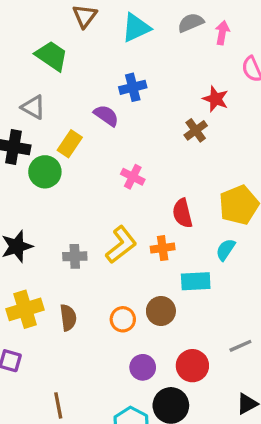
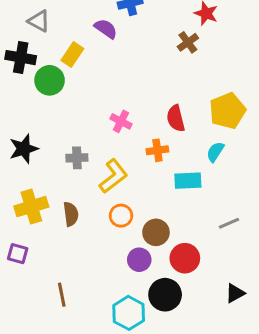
pink cross: (133, 177) -> (121, 121), moved
yellow L-shape: (121, 245) -> (113, 176), moved
brown circle: (161, 311) -> (156, 232), moved
gray line: (240, 346) -> (229, 223), moved

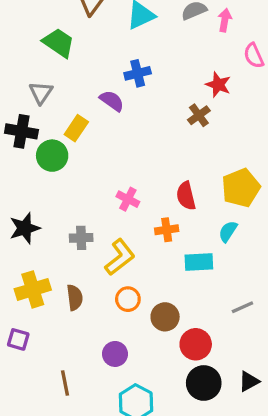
gray triangle: (39, 21) -> (41, 93), turned 35
purple circle: (139, 260) -> (115, 354), moved
black circle: (165, 295) -> (204, 383), moved

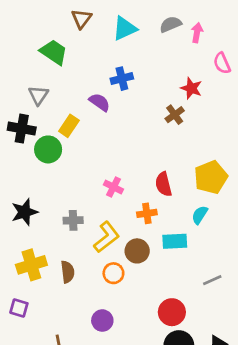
brown circle: (165, 317) -> (137, 251), moved

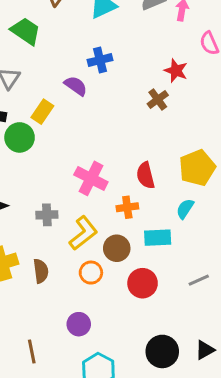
pink cross: (113, 187) -> (91, 178), size x1.5
red circle: (172, 312) -> (143, 283), moved

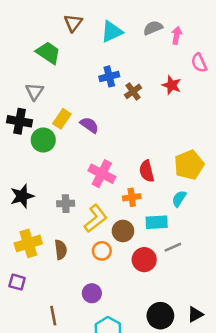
purple semicircle: (76, 86) -> (89, 125), moved
brown cross: (158, 99) -> (133, 91), moved
gray line: (199, 280) -> (173, 247), moved

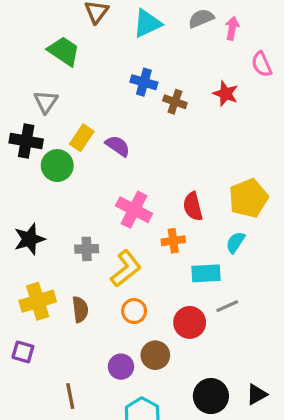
blue cross: (109, 76) -> (144, 82), turned 30
brown cross: (133, 91) -> (175, 102), turned -35
brown circle: (123, 231) -> (155, 355), moved

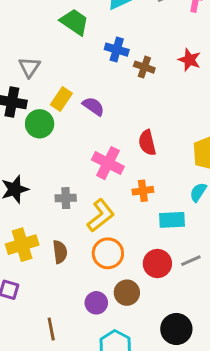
green trapezoid: (64, 51) -> (74, 22), moved
red semicircle: (193, 206) -> (147, 143), moved
gray line: (227, 306) -> (191, 261), moved
orange circle: (134, 311) -> (108, 253), size x1.4

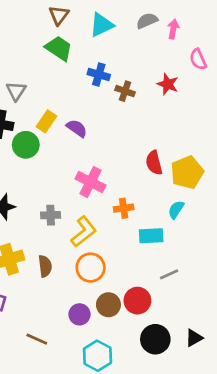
red semicircle: (147, 143) -> (154, 163), moved
red circle: (157, 264) -> (137, 301), moved
brown line: (51, 329) -> (37, 339), turned -55

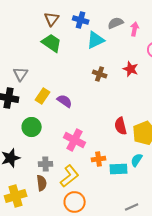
cyan triangle: (102, 25) -> (96, 40), moved
blue cross: (99, 74) -> (81, 20), moved
green circle: (26, 145) -> (32, 127), moved
cyan rectangle: (151, 236) -> (119, 169), moved
brown semicircle: (45, 266) -> (42, 183), moved

